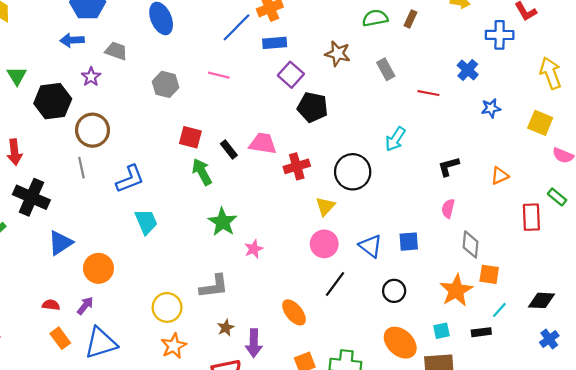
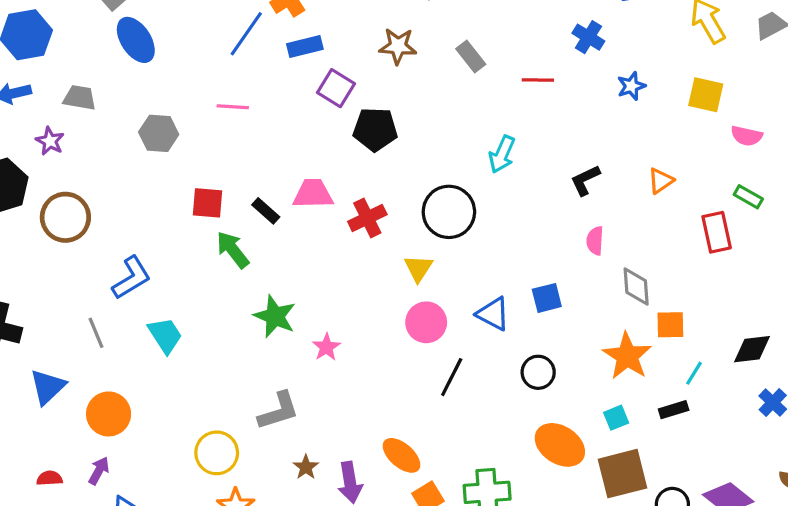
gray line: (81, 168) -> (96, 333), moved
orange ellipse: (294, 312) -> (401, 455), moved

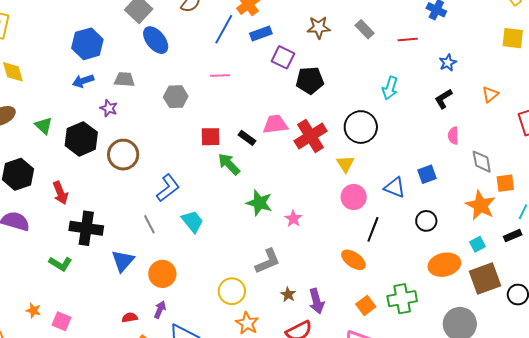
blue star: (631, 86) -> (448, 63), moved
red cross: (367, 218) -> (311, 136), size x1.4
orange ellipse: (560, 445) -> (444, 265), turned -40
orange ellipse: (401, 455) -> (353, 260), moved

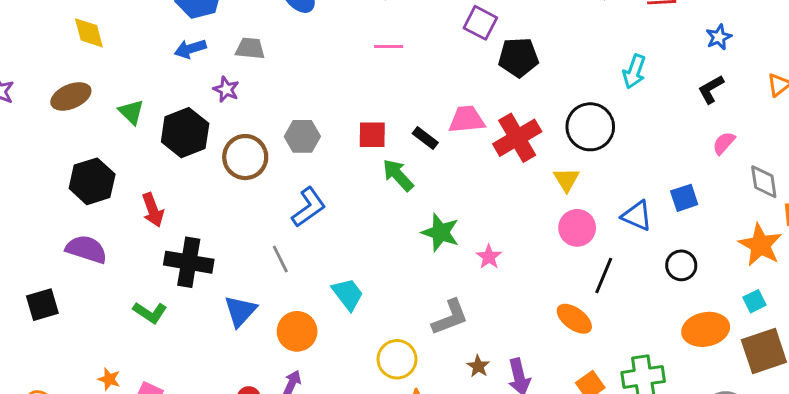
gray hexagon: (176, 97) -> (302, 136), moved
pink semicircle: (453, 136) -> (724, 143), turned 42
cyan trapezoid: (192, 222) -> (348, 294), moved

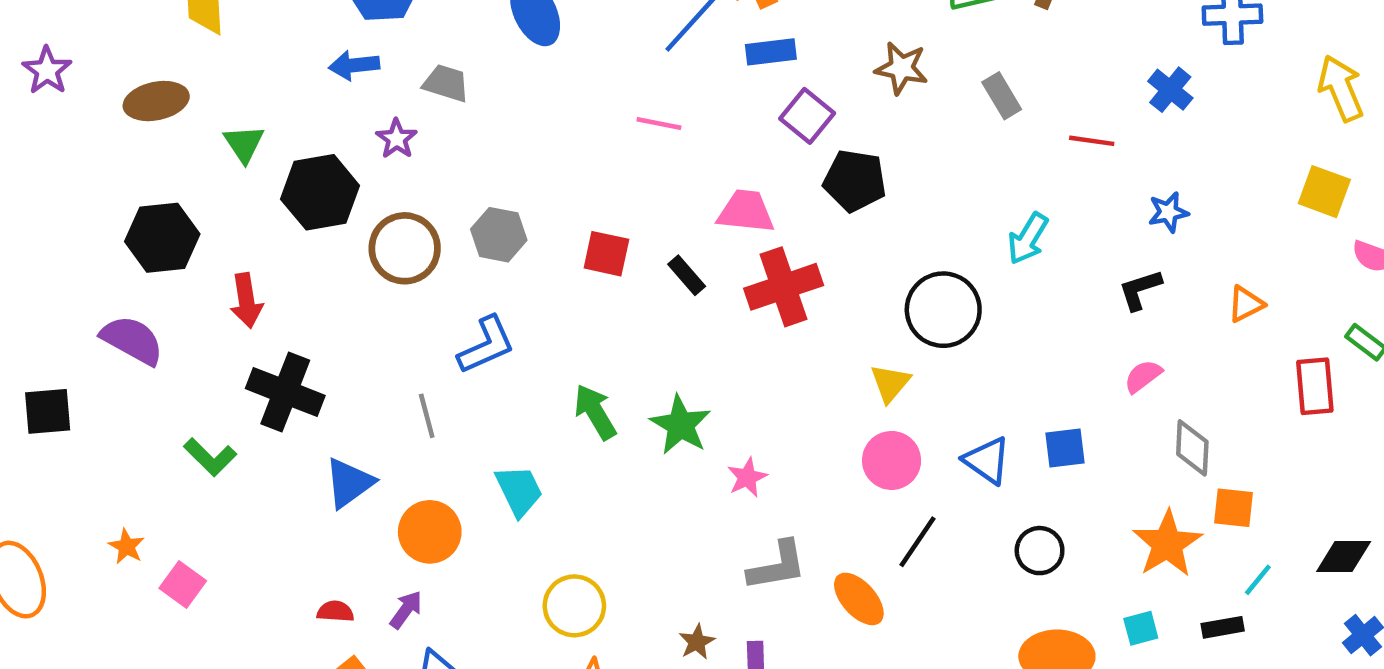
pink trapezoid: (467, 120) -> (746, 211), moved
red cross: (517, 138) -> (784, 287), moved
green arrow: (398, 175) -> (595, 412), moved
gray L-shape: (450, 317) -> (777, 566), moved

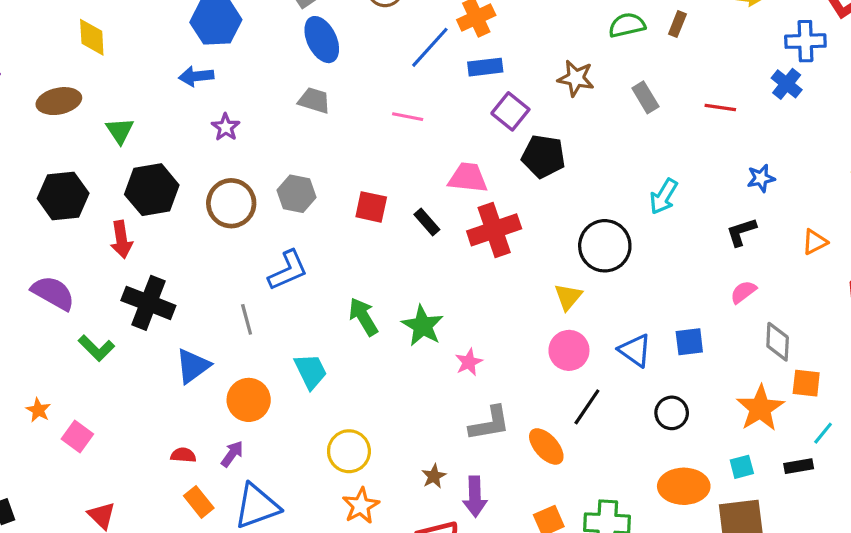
gray trapezoid: (446, 83) -> (314, 100), moved
blue cross: (1170, 90) -> (787, 84), moved
red line: (1092, 141) -> (720, 108), moved
black hexagon: (320, 192) -> (152, 190), moved
purple semicircle: (132, 340) -> (53, 293), moved

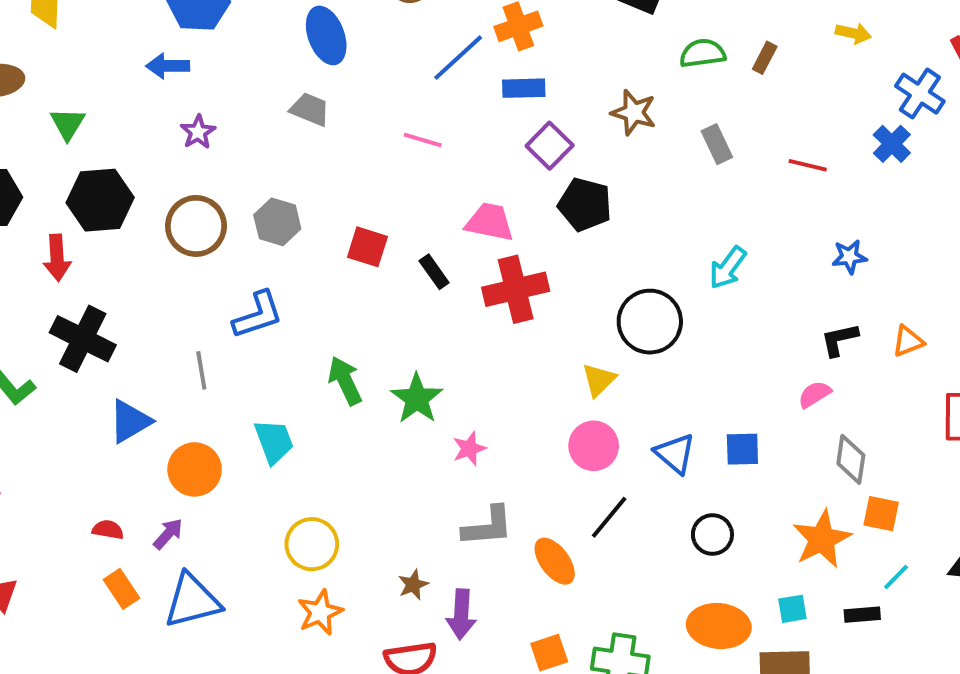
blue cross: (805, 41) -> (920, 94), turned 30
black L-shape: (741, 232) -> (839, 340), moved

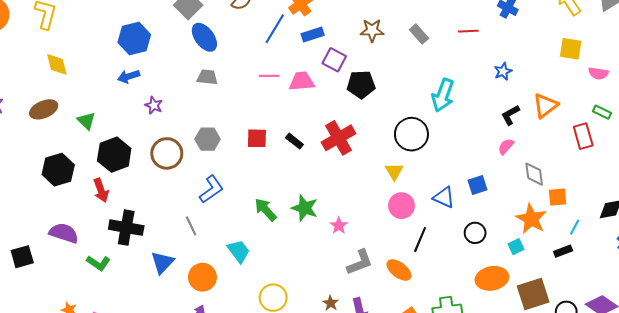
pink trapezoid: (490, 222) -> (302, 81), moved
cyan arrow: (728, 268) -> (443, 95), size x1.4
orange triangle: (908, 341) -> (545, 106), size x1.5
cyan square: (792, 609) -> (516, 247), moved

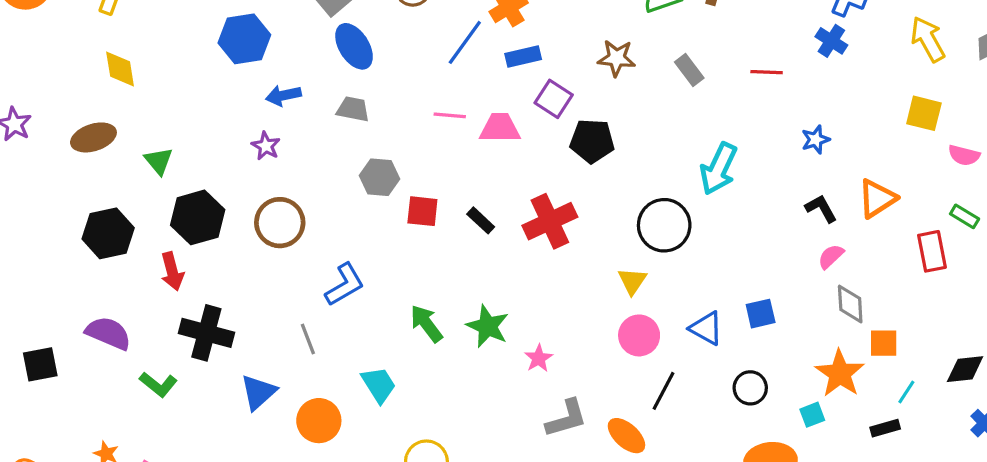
blue arrow: (129, 76) -> (283, 95), moved
black L-shape: (510, 115) -> (821, 209), turned 85
gray hexagon: (207, 139) -> (379, 177), moved
pink semicircle: (506, 146) -> (831, 256), moved

